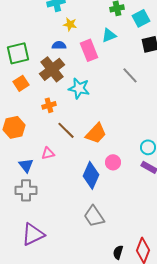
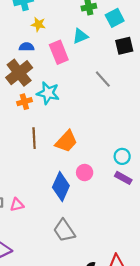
orange cross: (49, 105) -> (24, 102), moved
brown line: (66, 130) -> (34, 138), turned 42
pink triangle: (48, 153) -> (17, 205), moved

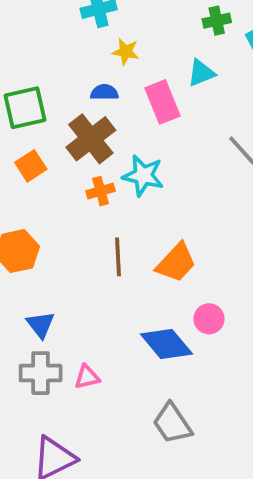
blue diamond: (61, 186) -> (166, 344), turned -64

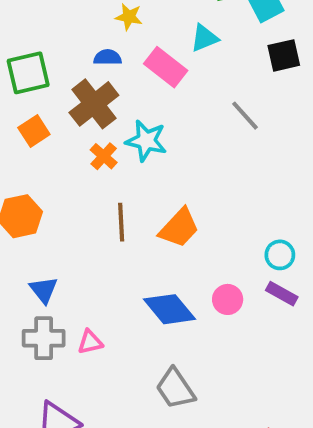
pink rectangle: (163, 102) -> (166, 67), turned -30
orange cross: (101, 191) -> (104, 156), turned -32
pink circle: (209, 319) -> (228, 299), moved

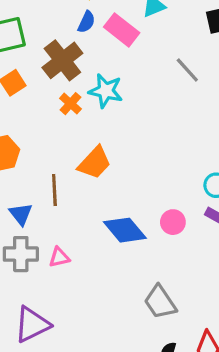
blue semicircle: (108, 57) -> (86, 22), moved, turned 115
brown line: (121, 222) -> (54, 190), moved
orange trapezoid: (179, 228) -> (94, 163), moved
gray trapezoid: (175, 389) -> (160, 302), moved

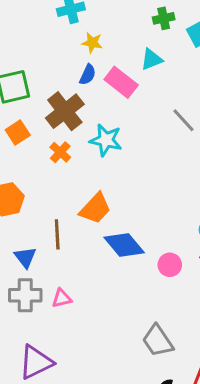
orange cross: (70, 104) -> (60, 152), moved
blue diamond: (125, 230) -> (124, 245), moved

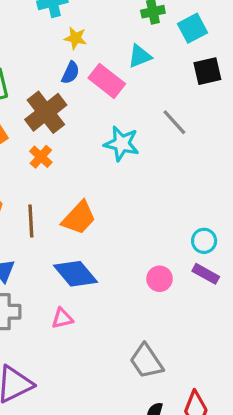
cyan star: (106, 140) -> (122, 144), moved
brown line: (57, 234) -> (31, 221), moved
blue diamond: (124, 245) -> (75, 274), moved
pink triangle: (62, 298) -> (62, 318), moved

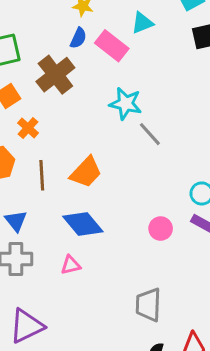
gray line: (174, 122) -> (150, 134), moved
orange cross: (41, 157) -> (28, 128), moved
gray trapezoid: (146, 361) -> (148, 305), turned 36

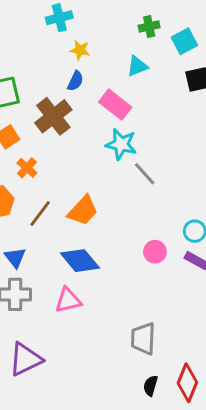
pink rectangle: (112, 46) -> (115, 105), moved
brown line: (42, 175) -> (40, 213), turned 40
pink circle: (161, 229) -> (155, 252), moved
pink triangle: (71, 265) -> (68, 300), size x1.4

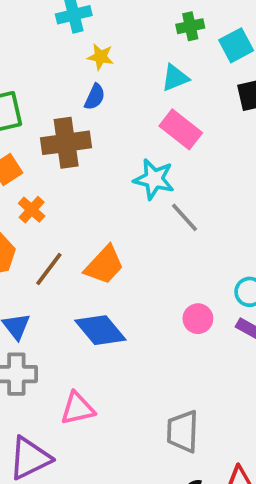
pink rectangle: (115, 105) -> (181, 129), moved
brown cross: (53, 116) -> (66, 143), turned 30
pink triangle: (68, 300) -> (78, 408), moved

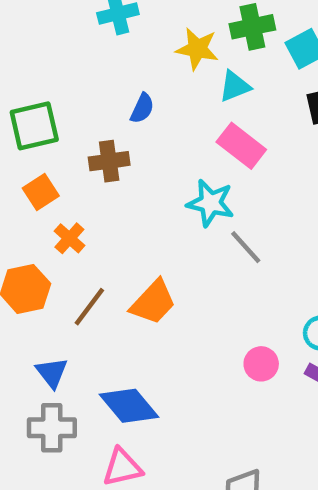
green cross: (190, 26) -> (252, 27), size x1.4
yellow star: (100, 57) -> (197, 49), moved, size x1.4
brown cross: (66, 143) -> (109, 161), size x0.7
blue diamond: (100, 330) -> (129, 406), moved

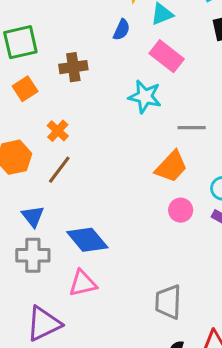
blue semicircle: (142, 108) -> (122, 30), moved
orange cross: (69, 238) -> (58, 131), moved
gray line: (246, 247) -> (192, 128), moved, turned -48
orange trapezoid: (153, 302) -> (171, 167), moved

